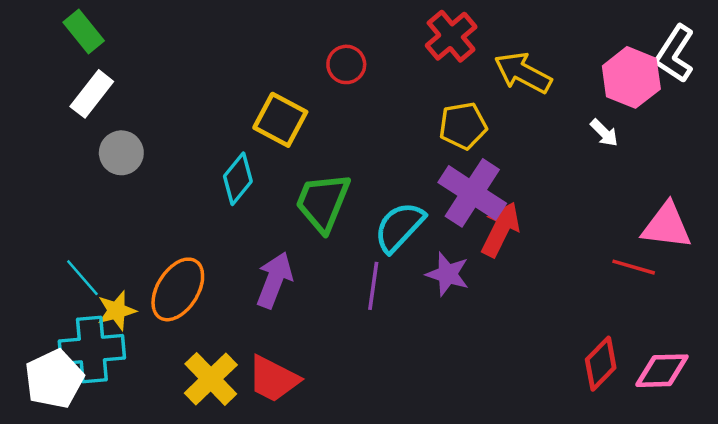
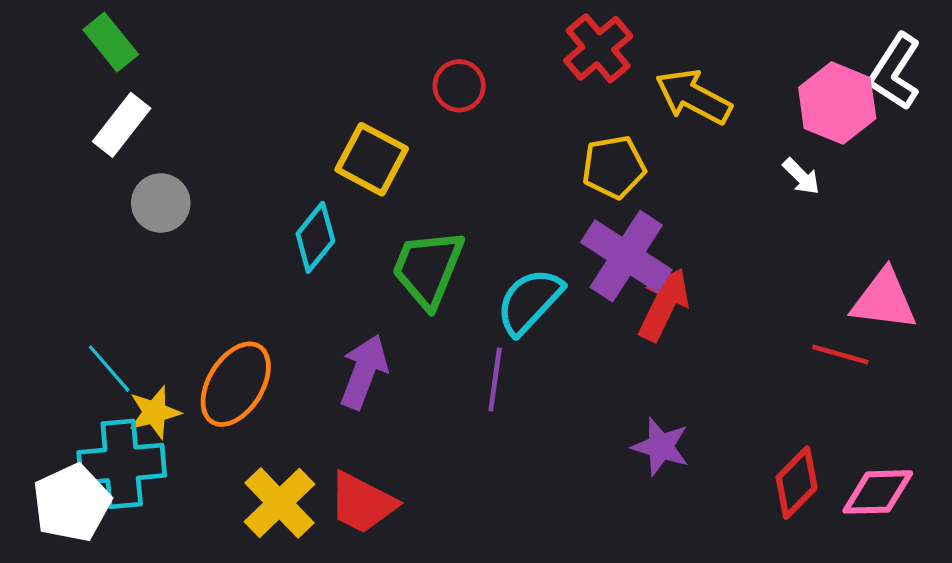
purple star: (448, 274) -> (661, 447), moved

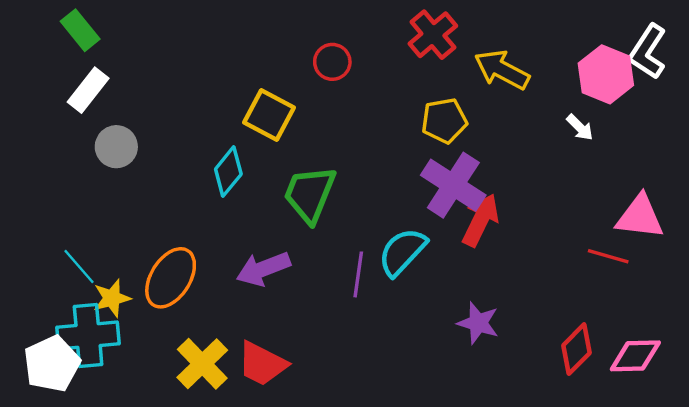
cyan semicircle: (529, 301) -> (402, 252), moved
purple arrow: (364, 372) -> (263, 269), turned -132

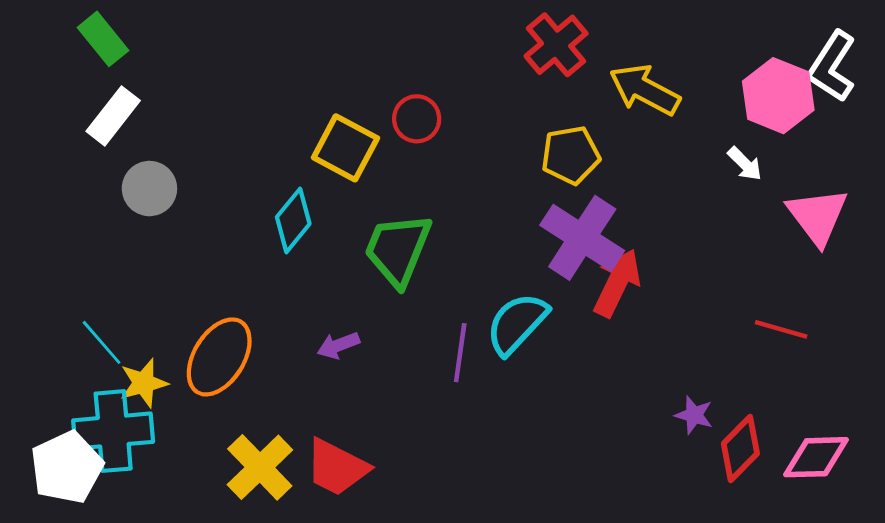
red circle: (332, 62) -> (417, 119), moved
pink triangle: (640, 217) -> (817, 216), moved, turned 46
purple arrow: (263, 269) -> (338, 345), size x0.6
purple star: (478, 323) -> (694, 415), moved, size x0.7

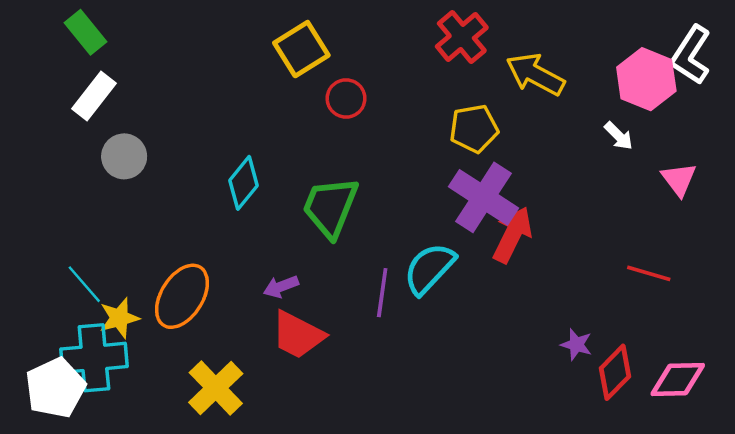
yellow square: (345, 148) -> (301, 49), moved, turned 30
pink triangle: (817, 216) -> (679, 179), size x0.7
red trapezoid: (337, 467) -> (298, 335), moved

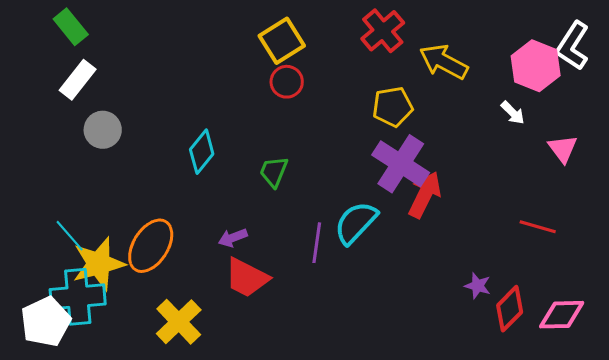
yellow square: (301, 49) -> (282, 41), moved
green trapezoid: (330, 207) -> (274, 172), size x0.6
yellow star: (119, 318) -> (99, 264), size x1.6

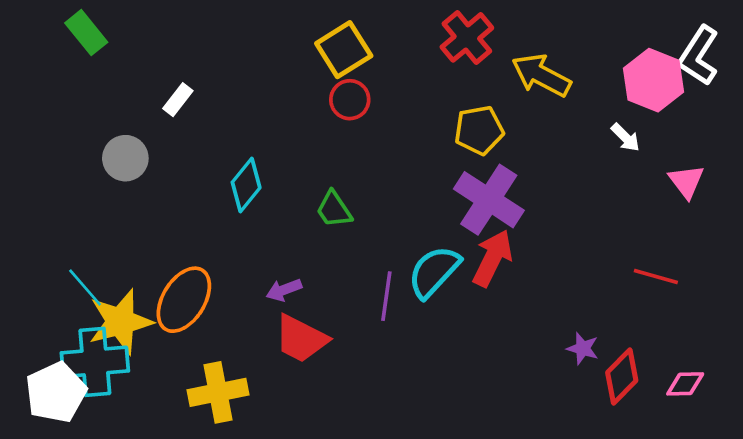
white rectangle: (78, 80) -> (178, 100), moved, size x0.7
green trapezoid: (274, 172) -> (334, 209), turned -56
red arrow: (425, 195) -> (492, 258), moved
pink diamond: (562, 315) -> (685, 384), size x0.7
yellow cross: (179, 322) -> (218, 392), turned 33

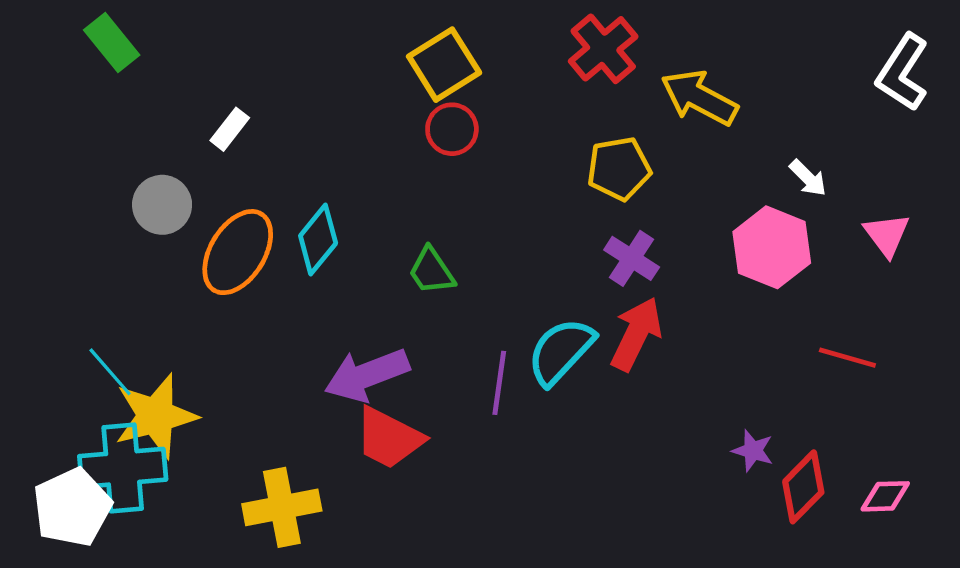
pink hexagon: (653, 80) -> (772, 247), moved
purple cross: (489, 200) -> (632, 258), size x0.6
purple arrow: (284, 290) -> (367, 375), size x1.8
orange ellipse: (184, 300) -> (238, 252), moved

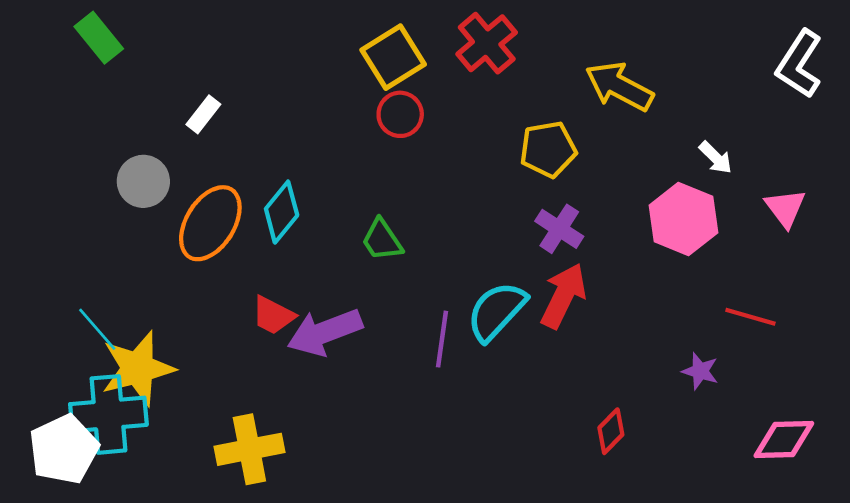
red cross: (603, 49) -> (487, 43), moved
red trapezoid: (389, 438) -> (273, 315), moved, size x0.7
purple star: (753, 451) -> (700, 371), moved
red diamond: (803, 487) -> (611, 431), moved, size x0.7
pink diamond: (885, 496) -> (784, 440), size x1.4

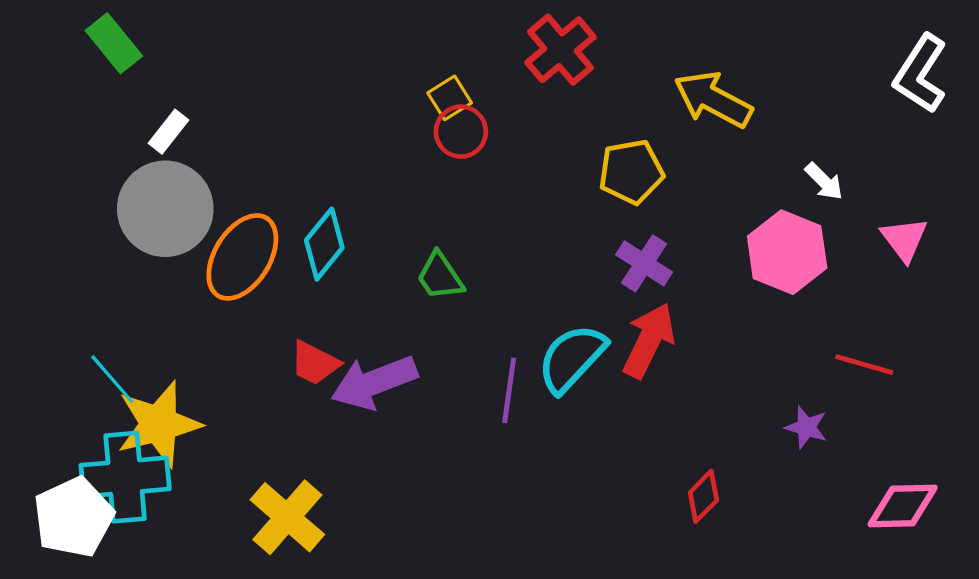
yellow square: (393, 57) -> (450, 98), moved, size x0.6
white rectangle: (203, 114) -> (168, 132), moved
gray circle: (143, 181) -> (165, 209), size x1.6
yellow cross: (249, 449) -> (287, 517), turned -38

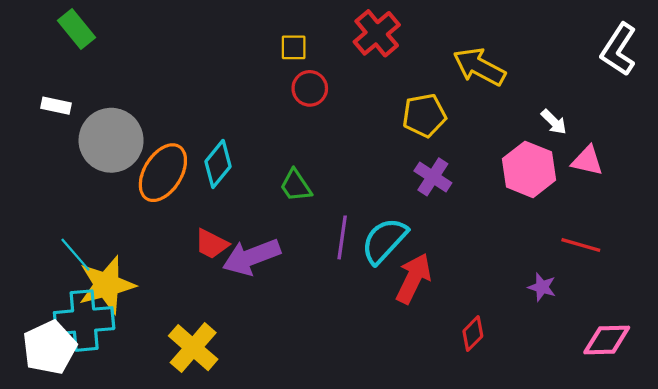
yellow square: (450, 98) -> (294, 47), moved, turned 32
white rectangle: (168, 132) -> (56, 106), moved, turned 64
pink triangle: (904, 239) -> (587, 161), moved, turned -40
red arrow: (649, 340) -> (413, 278), moved
purple line: (509, 390) -> (342, 237), moved

